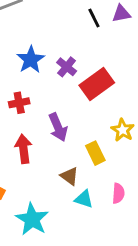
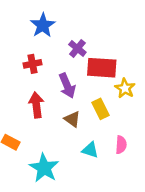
purple cross: (67, 67) -> (77, 48), moved
red rectangle: (97, 84) -> (102, 68), moved, turned 40
brown triangle: (69, 176) -> (72, 119), moved

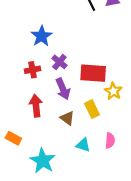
purple cross: (77, 48) -> (59, 62), moved

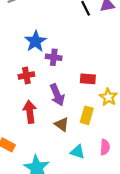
purple cross: (59, 62) -> (54, 57), moved, turned -32
red rectangle: (93, 73) -> (88, 79), size x0.6
yellow rectangle: (92, 109) -> (87, 115), turned 42

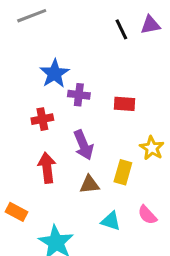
red rectangle: (88, 79) -> (124, 104), moved
brown triangle: (62, 124) -> (90, 185), turned -42
pink semicircle: (105, 147) -> (147, 215), turned 133

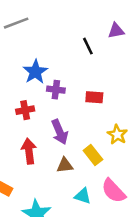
black line: (121, 29) -> (88, 46), moved
yellow rectangle: (123, 172) -> (93, 155), turned -54
pink semicircle: (147, 215) -> (113, 191), size x1.5

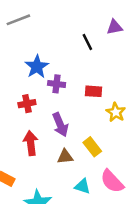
yellow star: (117, 134) -> (116, 112), moved

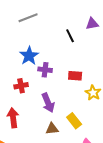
gray line: (18, 20) -> (28, 18), moved
red arrow: (31, 143) -> (13, 118), moved

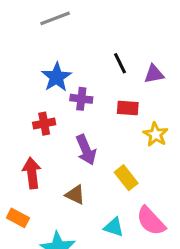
purple triangle: (92, 24) -> (154, 74), moved
black line: (70, 36) -> (120, 63), moved
brown triangle: (52, 129) -> (75, 195), moved, turned 32

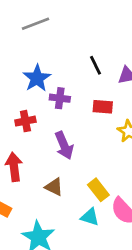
yellow rectangle: (126, 178) -> (98, 190), moved

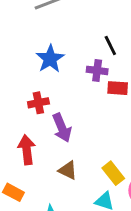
purple cross: (60, 98) -> (97, 70), moved
purple arrow: (64, 145) -> (62, 128), moved

